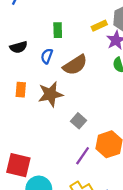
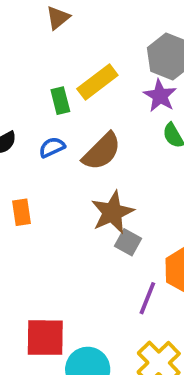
yellow rectangle: (99, 26) -> (97, 82), moved, size x1.5
blue semicircle: (47, 56) -> (52, 147), turned 56
brown star: (51, 94) -> (112, 212), moved

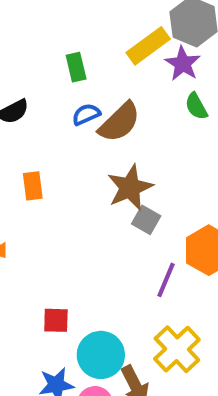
yellow rectangle: (97, 82) -> (148, 46), moved
blue semicircle: (52, 147) -> (86, 114), moved
red square: (45, 338) -> (56, 320), size x0.6

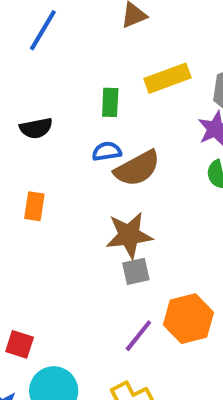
yellow rectangle: (148, 46) -> (168, 78), moved
gray square: (146, 220) -> (136, 271), turned 32

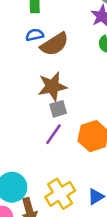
purple line: (138, 336) -> (54, 134), moved

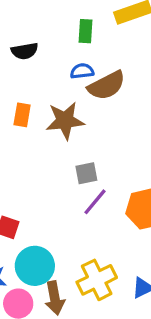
brown star: (52, 86) -> (65, 121), moved
gray square: (58, 109) -> (86, 173), moved

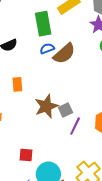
green rectangle: (86, 31) -> (43, 24), size x1.6
brown star: (65, 121) -> (46, 106), moved

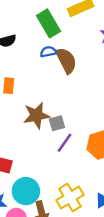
green rectangle: (43, 24) -> (49, 23), turned -30
brown semicircle: (64, 54) -> (66, 60), turned -85

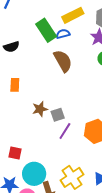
blue semicircle: (48, 52) -> (63, 34), moved
brown star: (36, 115) -> (40, 109), size x0.7

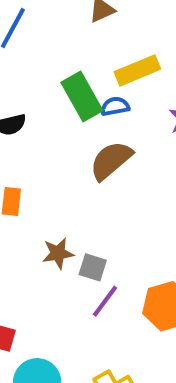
brown semicircle: (63, 61) -> (111, 160), turned -105
gray square: (58, 115) -> (93, 267), turned 32

